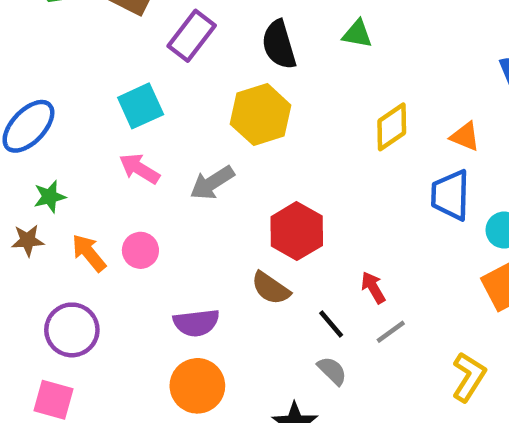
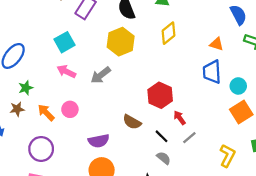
yellow diamond: (392, 127) -> (168, 33), moved
red hexagon: (297, 231) -> (160, 95), moved

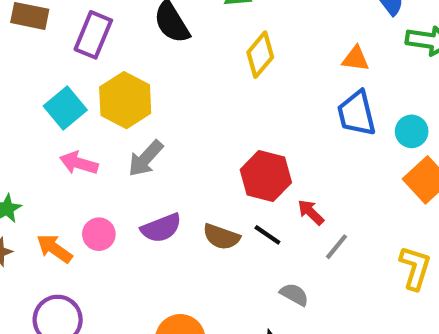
yellow hexagon: (121, 42) -> (125, 100), moved
black line: (161, 136) -> (267, 235), moved
purple semicircle: (99, 141) -> (161, 228), moved

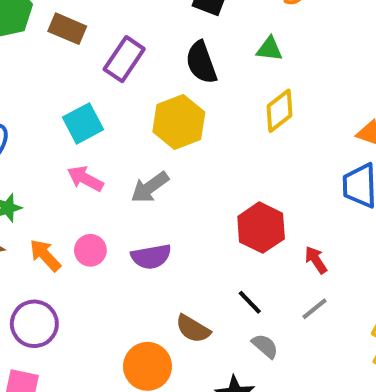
yellow hexagon: (125, 100) -> (179, 122), moved
red arrow: (311, 212) -> (316, 260), moved
black line: (267, 235) -> (250, 302), moved
brown semicircle: (221, 237) -> (193, 329), moved

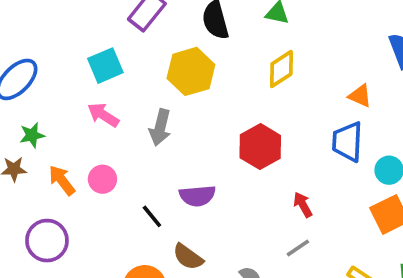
gray arrow: (150, 187) -> (160, 127), turned -45
red hexagon: (261, 228) -> (260, 147), moved
purple semicircle: (151, 257) -> (197, 196), moved
black line: (250, 302) -> (152, 216), moved

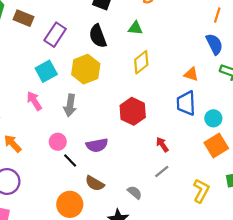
cyan square: (105, 66) -> (46, 71), moved
pink arrow: (103, 115) -> (34, 101), turned 30
pink circle: (102, 179) -> (58, 142), moved

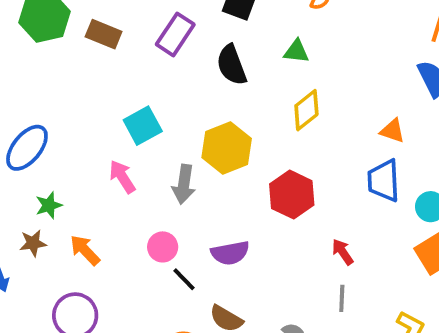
purple rectangle: (55, 35) -> (175, 34), moved
yellow hexagon: (86, 69) -> (227, 148), moved
gray line: (162, 172) -> (342, 298), turned -48

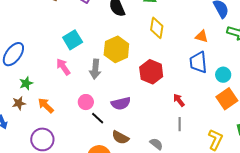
yellow diamond: (306, 110) -> (157, 28), turned -40

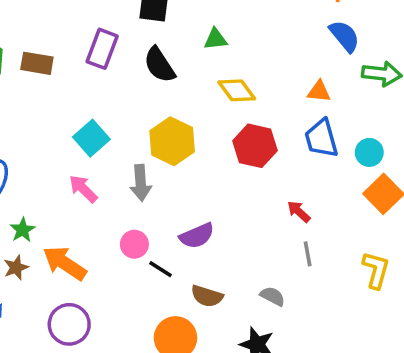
yellow diamond: (157, 28) -> (237, 90), turned -35
red hexagon: (151, 72) -> (255, 146), moved
orange arrow: (46, 106) -> (65, 263), size x1.4

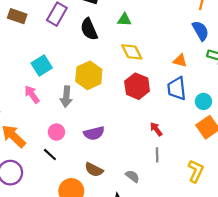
black line: (160, 269) -> (50, 155), moved

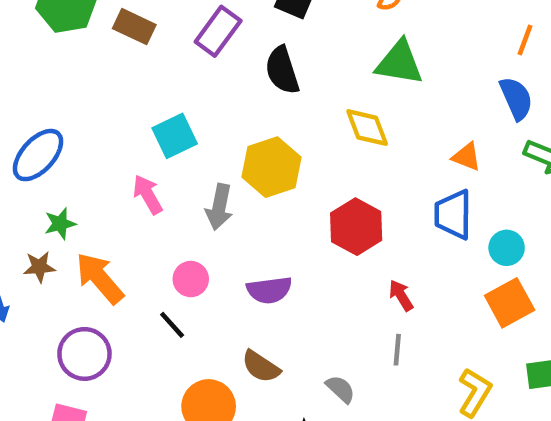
green triangle: (124, 20) -> (399, 63), moved, size x1.6
red hexagon: (137, 86) -> (356, 227), moved

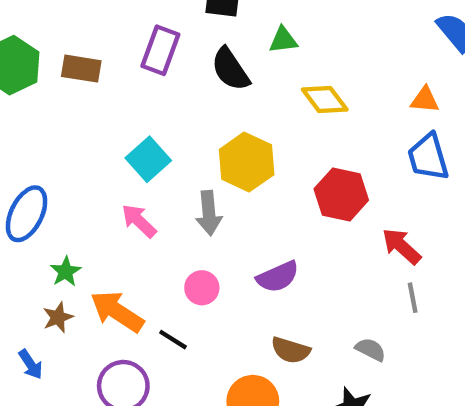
green triangle: (399, 63) -> (283, 40), moved, size x0.6
red arrow: (401, 295) -> (401, 246), size x1.4
black line: (172, 325) -> (173, 340), moved

